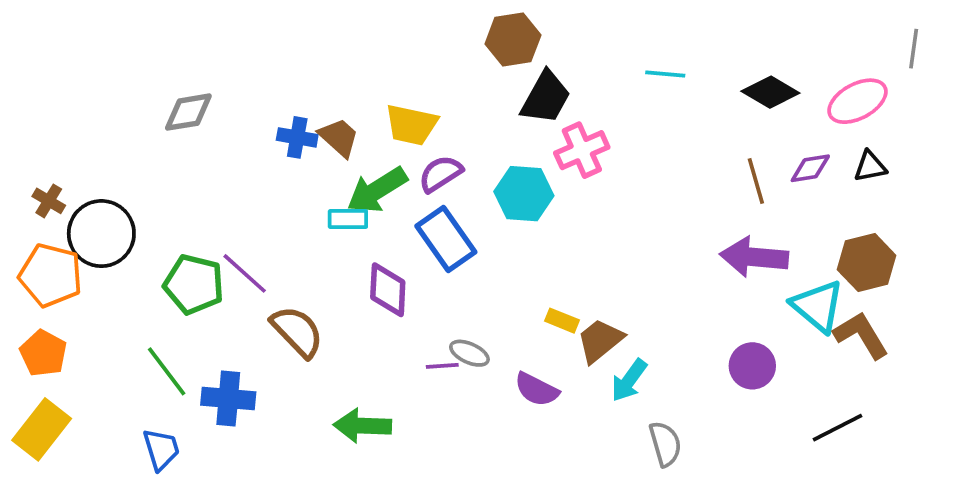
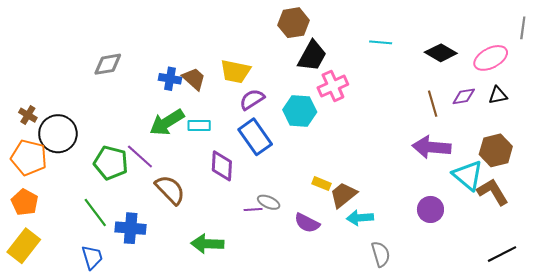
green arrow: (377, 190) -> (167, 122), moved
cyan arrow: (629, 380) -> (360, 218), turned 50
black line: (838, 428) -> (502, 254), moved

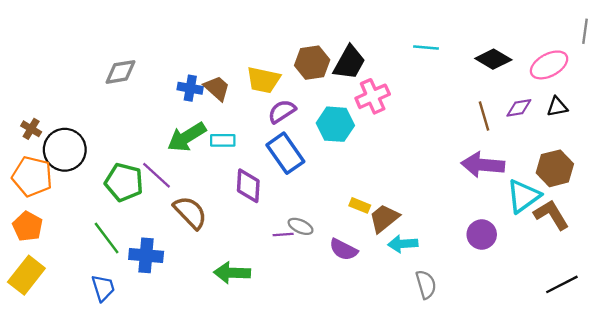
brown hexagon: (294, 23) -> (312, 63), moved
cyan triangle: (468, 175) -> (524, 196), turned 44

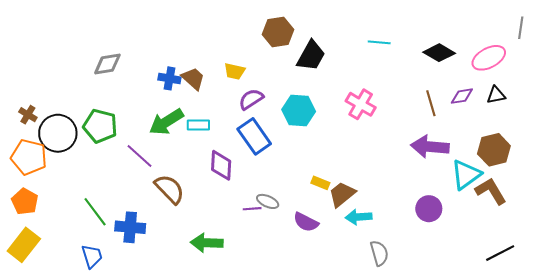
brown hexagon: (312, 63) -> (278, 32), moved
yellow trapezoid: (263, 80) -> (235, 71), size x0.7
pink cross: (373, 96) -> (361, 104), moved, turned -36
green pentagon: (124, 182) -> (100, 126), moved

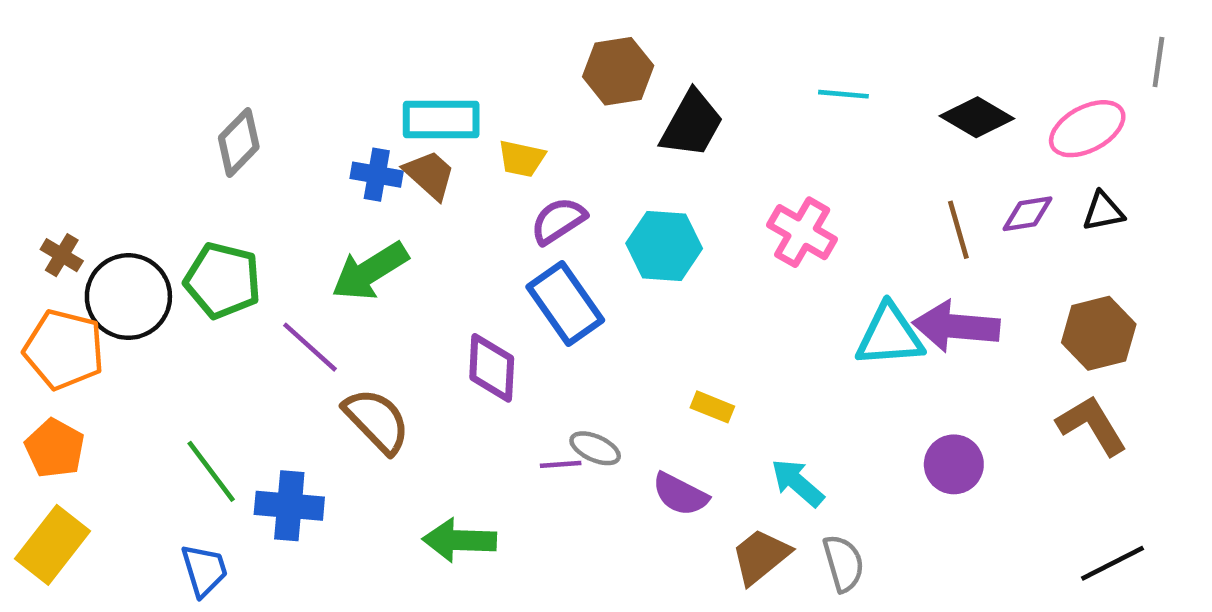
gray diamond: (107, 64) -> (239, 142), turned -36
cyan rectangle: (198, 125) -> (441, 119), moved, size x1.5
cyan triangle: (466, 175) -> (889, 336), moved, turned 32
brown trapezoid: (342, 194) -> (761, 556), moved
cyan arrow: (359, 217) -> (797, 483), turned 45

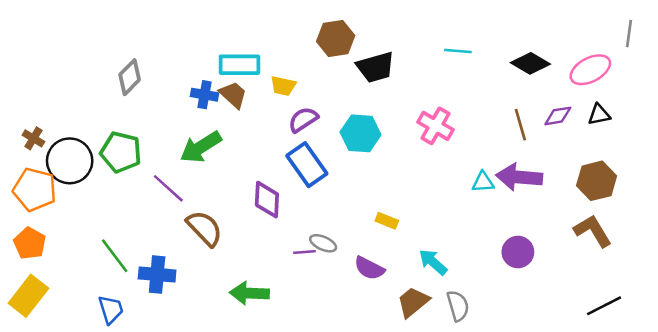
black trapezoid: (692, 124) -> (376, 67), turned 45
cyan triangle: (889, 336) -> (483, 182), size x0.6

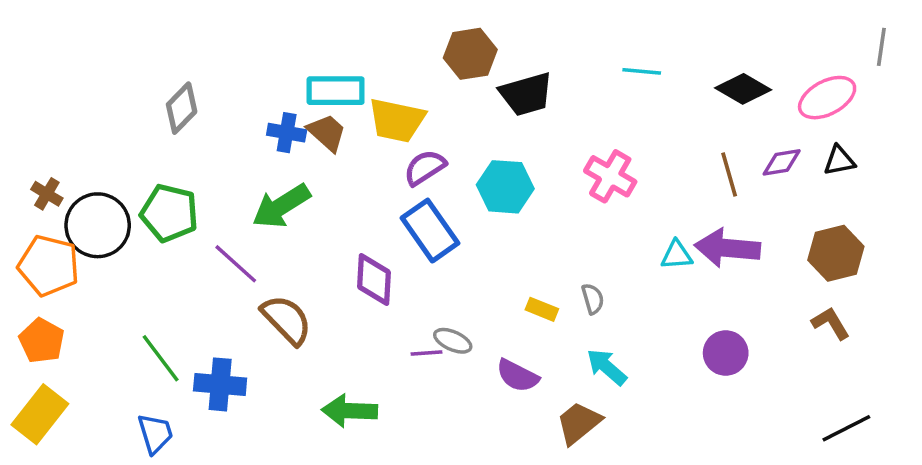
yellow trapezoid: (283, 86) -> (397, 120), size x1.6
brown L-shape: (593, 231) -> (831, 323), size x0.7
gray semicircle: (458, 306) -> (593, 299), moved, size x0.7

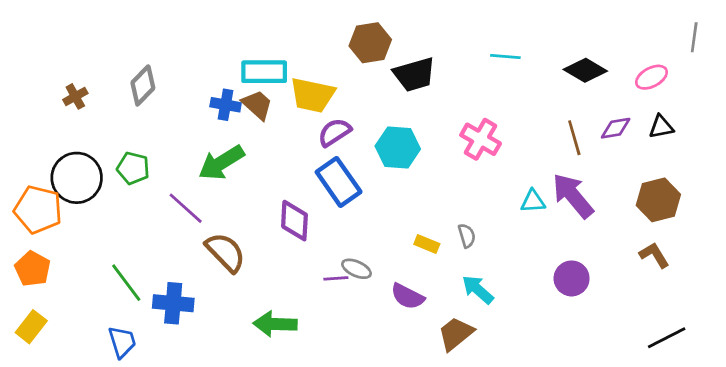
pink ellipse: (827, 98) -> (651, 77), size x0.7
brown cross: (47, 194) -> (75, 96), moved, turned 30
green pentagon: (169, 213) -> (133, 168), size x0.7
purple arrow: (727, 248) -> (573, 196), turned 45
yellow rectangle: (40, 414) -> (31, 327), size x0.7

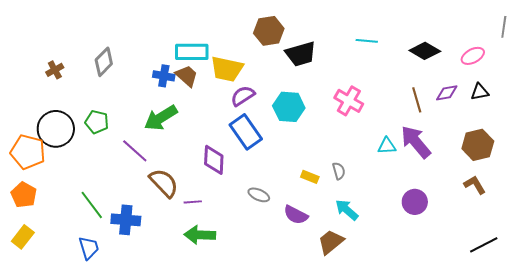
purple line: (336, 278) -> (193, 202), moved

